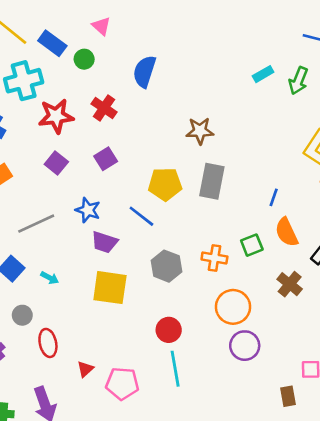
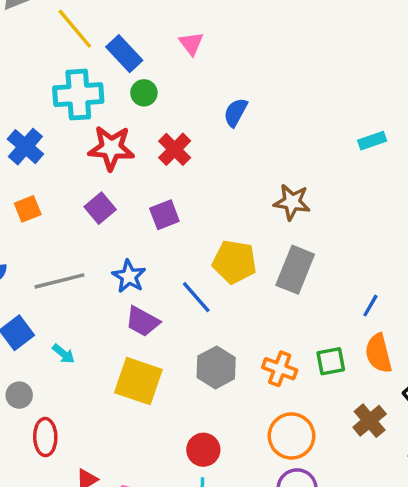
green circle: (84, 59) -> (144, 93), moved
blue semicircle: (144, 71) -> (236, 112), size x0.7
cyan rectangle: (263, 74) -> (372, 141), moved

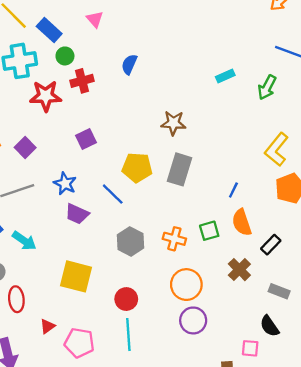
red cross: (175, 149) -> (82, 81), moved, turned 35
purple square: (100, 208) -> (25, 148), moved
cyan arrow: (63, 354) -> (24, 241), size x1.5
yellow square: (138, 381) -> (76, 276), moved

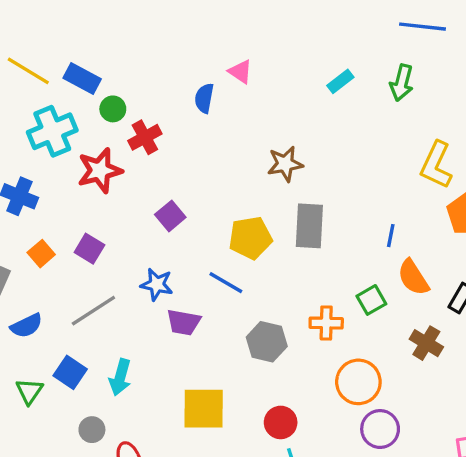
pink triangle: (95, 19) -> (240, 72), moved
cyan arrow: (24, 241) -> (120, 377), turned 85

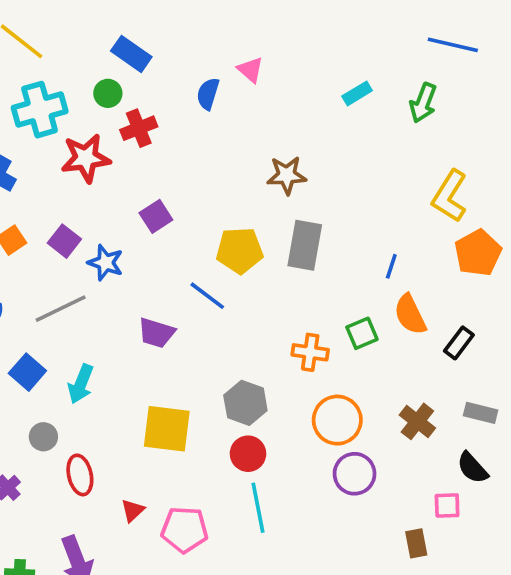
blue rectangle: (82, 79) -> (131, 54), moved
blue star: (157, 284) -> (106, 263), moved
gray hexagon: (267, 342) -> (245, 403), moved
brown cross: (426, 343) -> (417, 421), moved

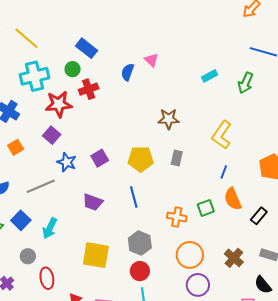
yellow L-shape: (450, 196) -> (222, 135), moved
purple square: (156, 216) -> (100, 158), moved
purple square: (64, 241) -> (52, 135), moved
gray rectangle: (305, 245) -> (177, 158), size x0.6
blue line: (207, 296) -> (134, 197), moved, turned 35

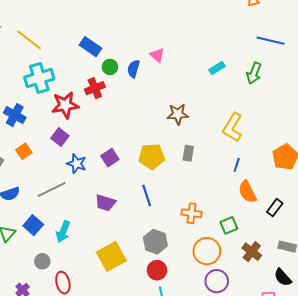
green circle: (73, 69) -> (110, 67), moved
green square: (206, 208) -> (229, 225), moved
yellow square: (96, 255) -> (111, 256), turned -36

